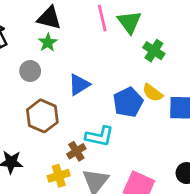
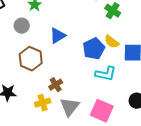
cyan L-shape: (99, 136) -> (106, 74), moved

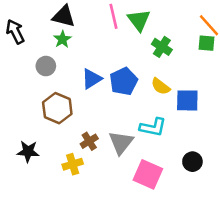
blue pentagon: (94, 49) -> (124, 81), moved
gray triangle: (70, 107) -> (121, 143), moved

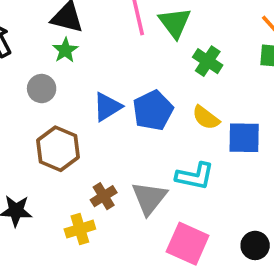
black circle: (192, 162) -> (255, 245), moved

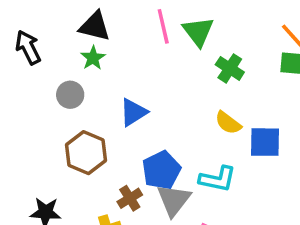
blue pentagon: (153, 110) -> (161, 170), moved

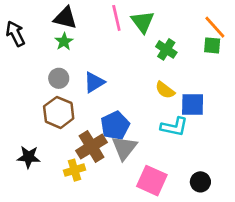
gray circle: (70, 95) -> (59, 78), moved
cyan L-shape: (218, 179) -> (174, 127), moved
brown cross: (130, 198) -> (92, 146), size x1.6

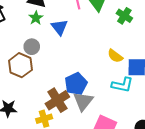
green cross: (166, 49) -> (124, 16), moved
blue triangle: (94, 82) -> (60, 27), moved, turned -36
brown hexagon: (59, 112) -> (20, 65), moved

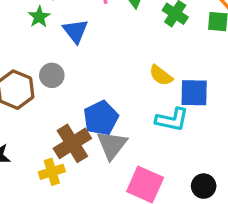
gray circle: (32, 47) -> (52, 75), moved

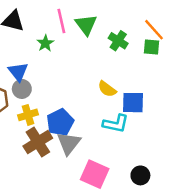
green star: (39, 17) -> (45, 43), moved
blue triangle: (76, 31) -> (18, 72), moved
yellow cross: (52, 172) -> (28, 115), moved

